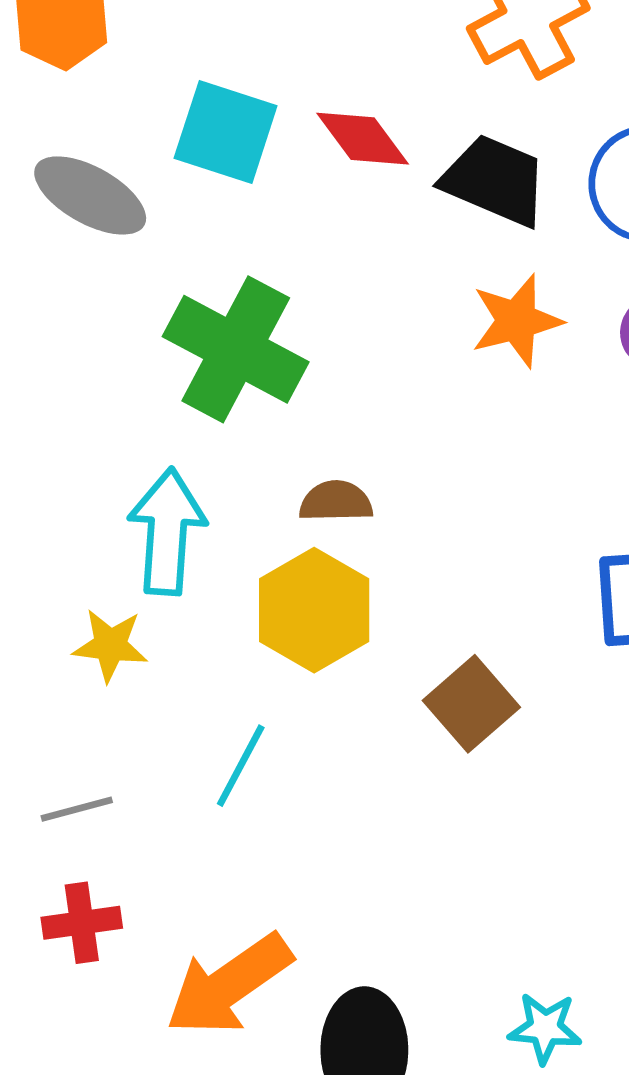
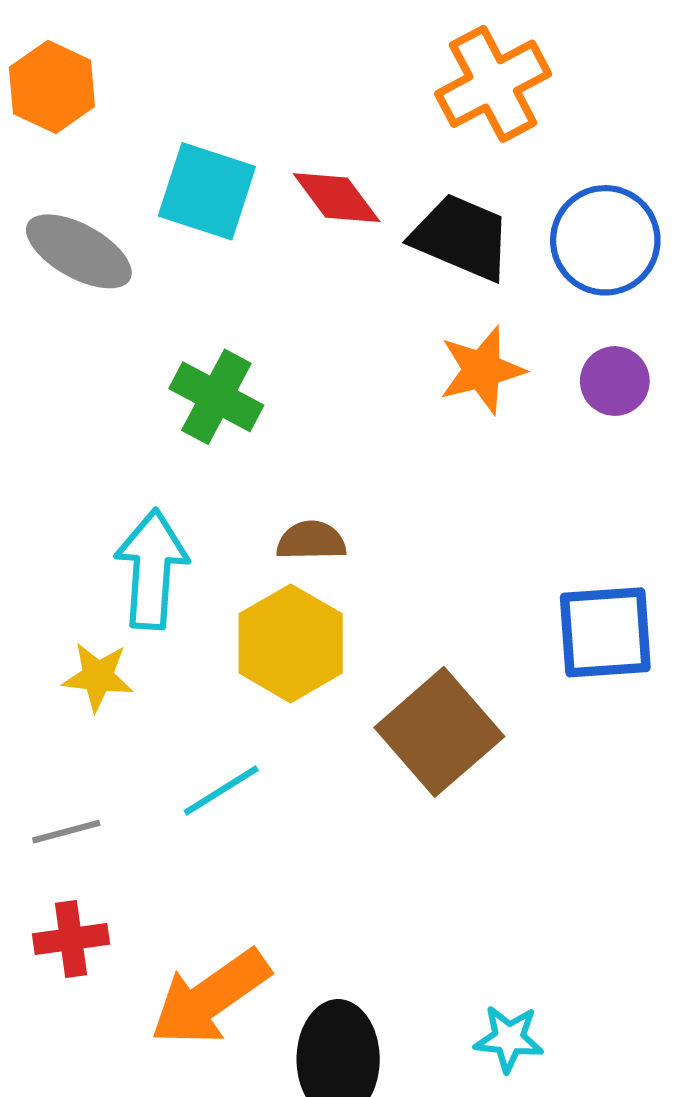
green cross: (236, 349) -> (216, 397), size x0.7
brown square: (471, 704) -> (439, 732), size x1.4
cyan line: (241, 766) -> (221, 790), turned 30

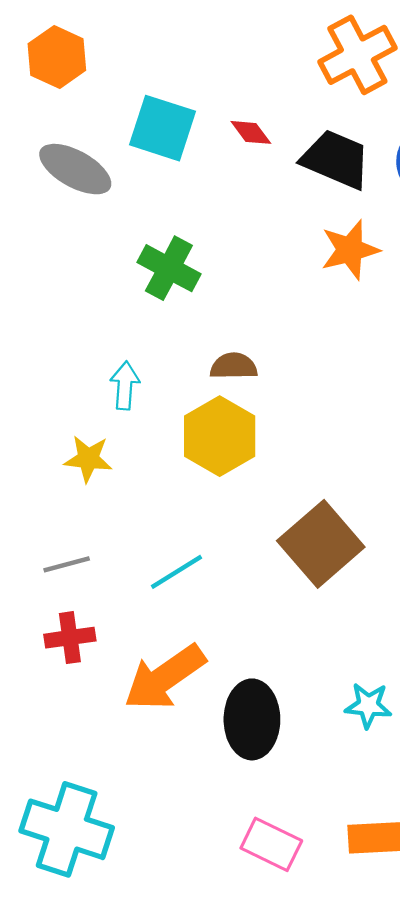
red diamond: (337, 198) -> (251, 132), size x0.7
cyan arrow: (152, 569) -> (125, 386), size x0.6
brown square: (439, 732) -> (321, 544), moved
cyan line: (221, 790) -> (177, 572), moved

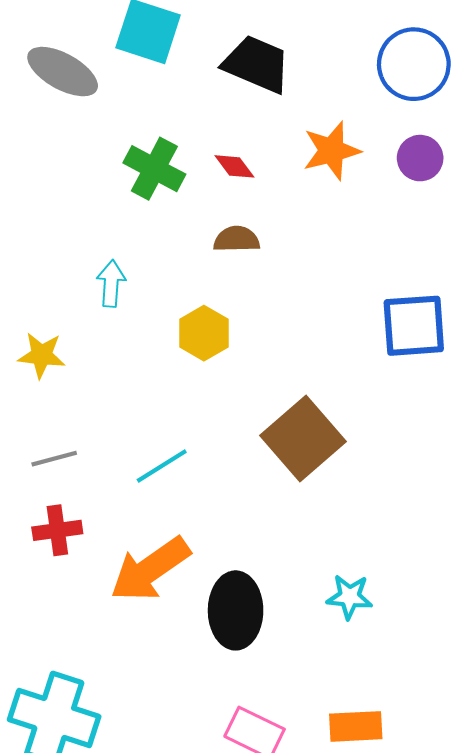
red diamond: (251, 132) -> (235, 166), moved
black trapezoid: (336, 159) -> (257, 64), moved
brown semicircle: (234, 366) -> (237, 239), moved
yellow hexagon: (220, 436) -> (204, 333), size x0.7
yellow star: (88, 459) -> (42, 355), moved

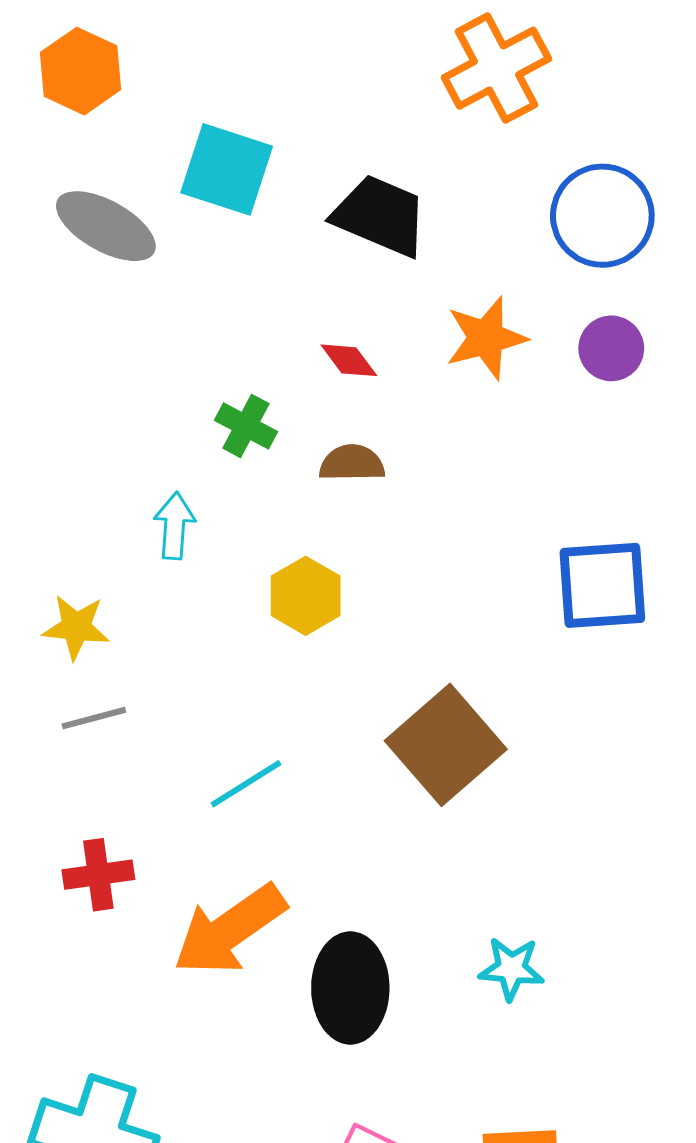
green cross: (154, 169) -> (246, 426), moved, size x0.7
gray line: (54, 459) -> (94, 718), moved

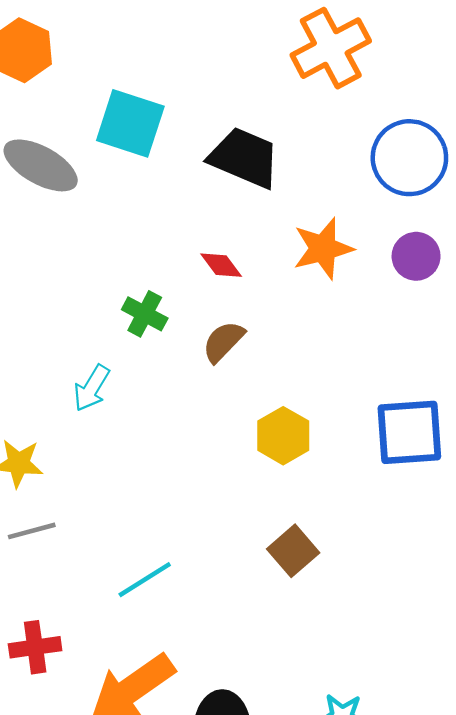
brown semicircle: (352, 463) -> (223, 342), turned -45
cyan arrow: (174, 526) -> (92, 388), turned -153
yellow hexagon: (306, 596) -> (283, 436), moved
brown square: (446, 745) -> (293, 551), size x0.6

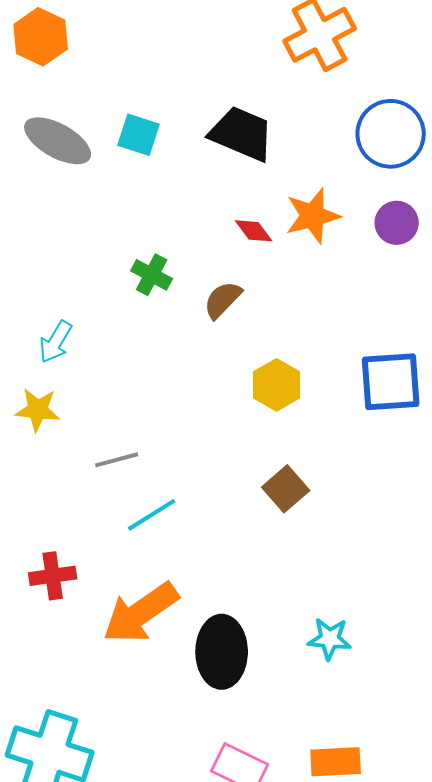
cyan square: (130, 123) -> (139, 135), moved, size x0.7
red diamond: (221, 265) -> (254, 231), moved
cyan arrow: (92, 388) -> (56, 342), moved
gray line: (32, 531) -> (117, 460), moved

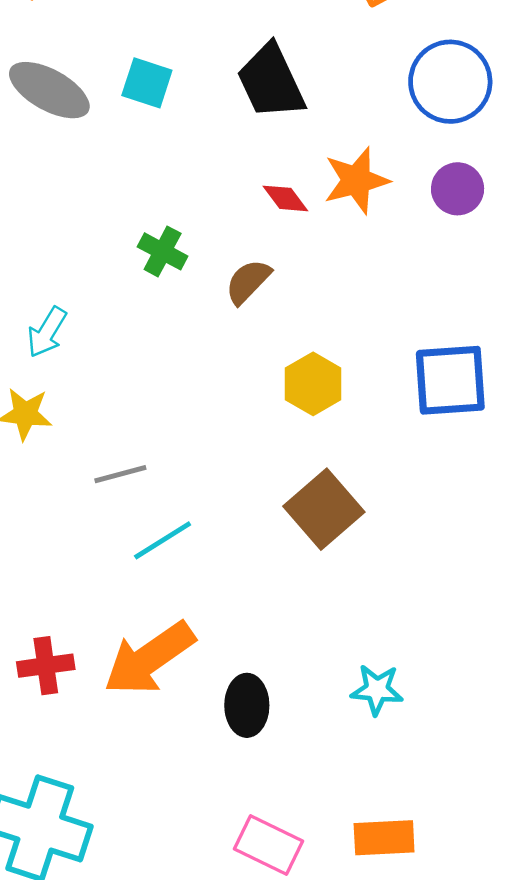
black trapezoid: (242, 134) -> (271, 82), turned -138
brown square: (286, 489) -> (324, 509), size x1.4
red cross: (53, 576) -> (46, 666), moved
black ellipse: (222, 652) -> (247, 705), size x0.7

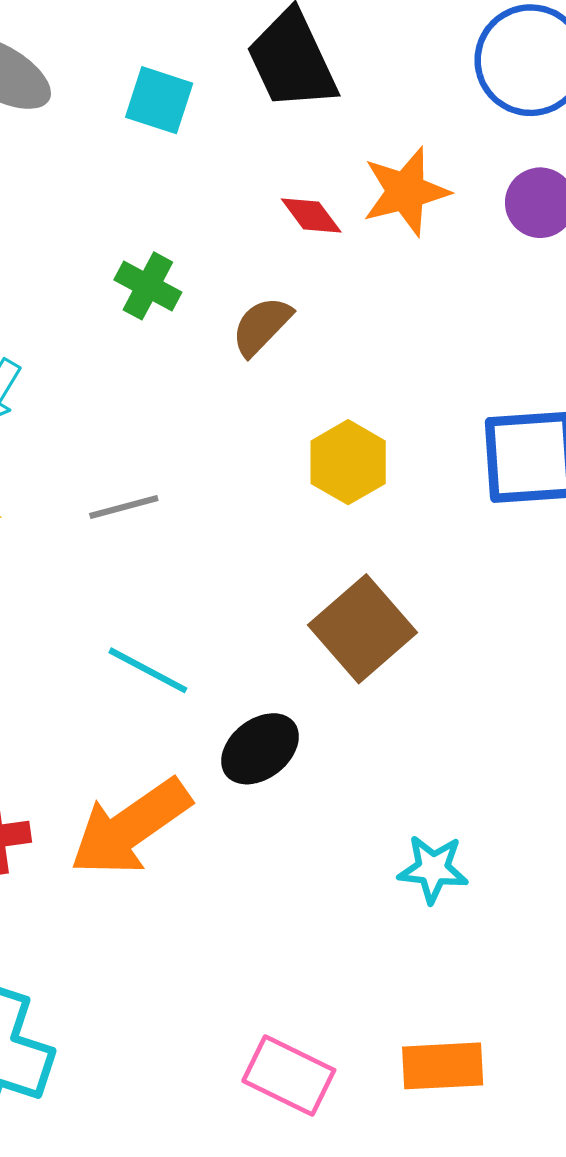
cyan square: (147, 83) -> (159, 100), moved
gray line: (120, 474) -> (124, 507), moved
cyan line: (163, 540) -> (148, 670), turned 60
black ellipse: (247, 705) -> (260, 749), moved, turned 52

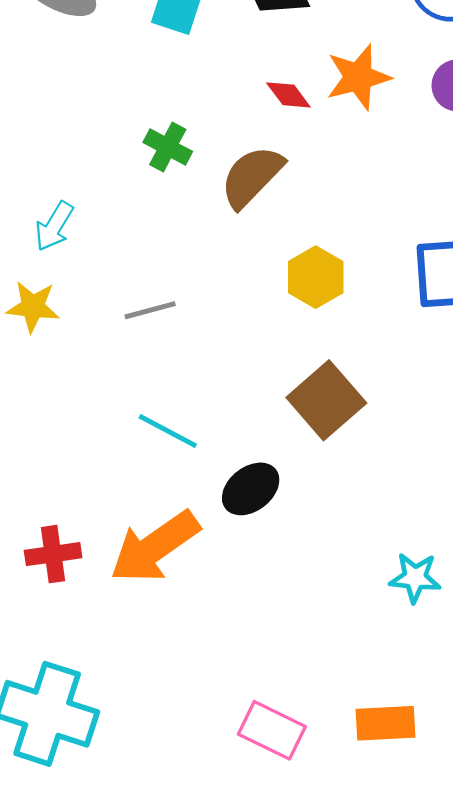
brown semicircle: (262, 326) -> (252, 177), size x1.4
cyan star: (433, 869) -> (415, 578), moved

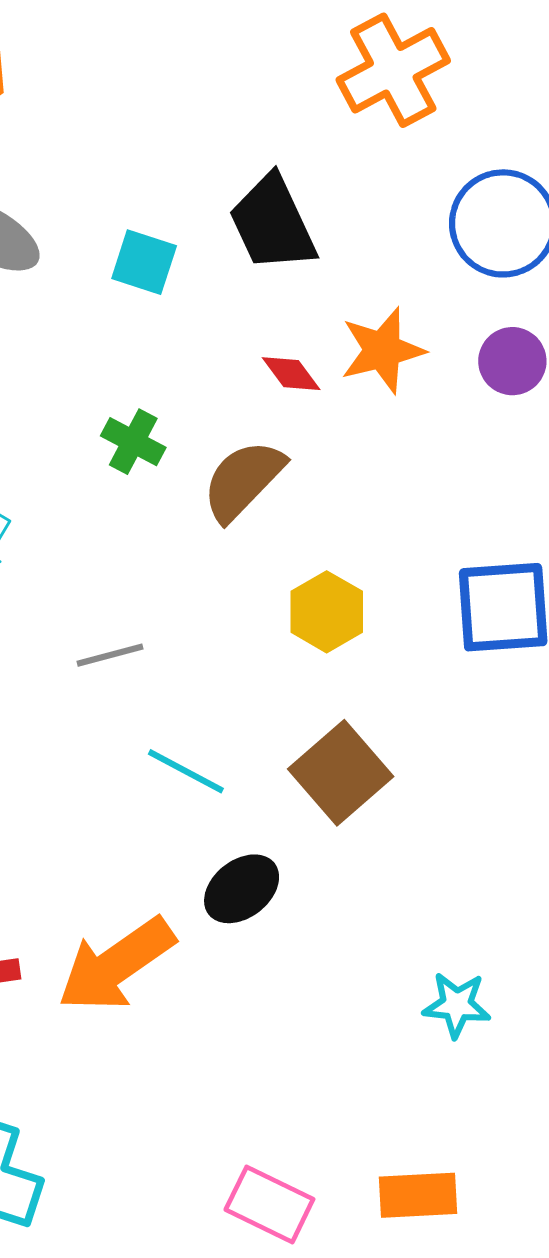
cyan line: (168, 431) -> (186, 771), moved

